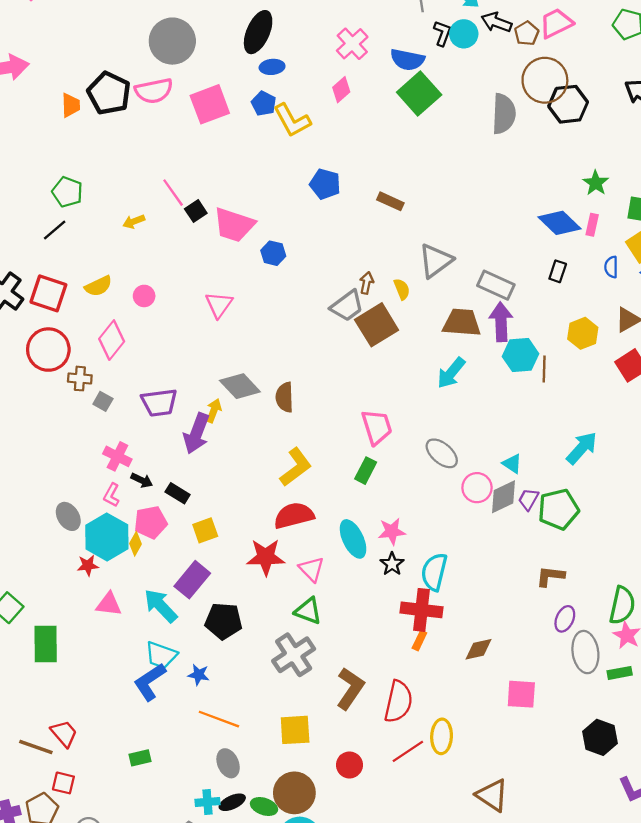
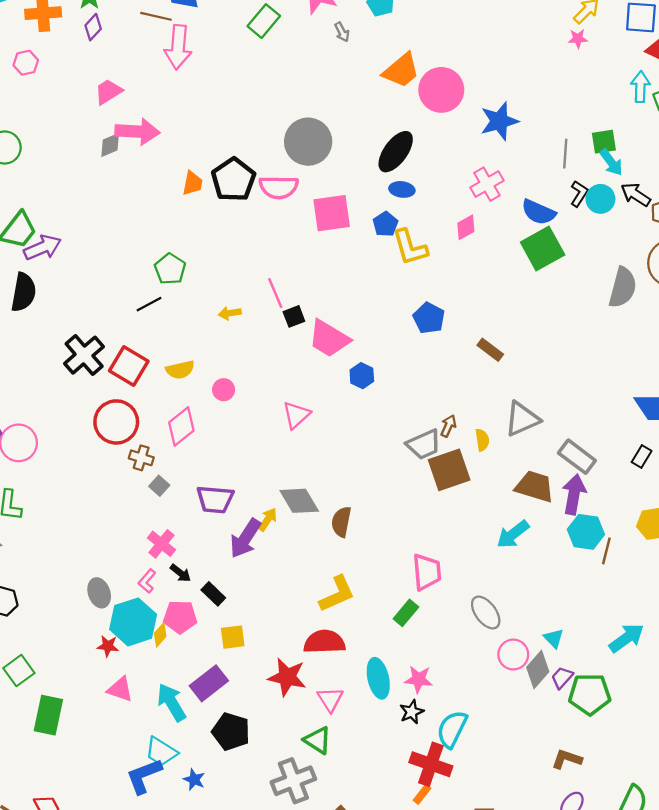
gray diamond: (504, 497) -> (538, 670), turned -36

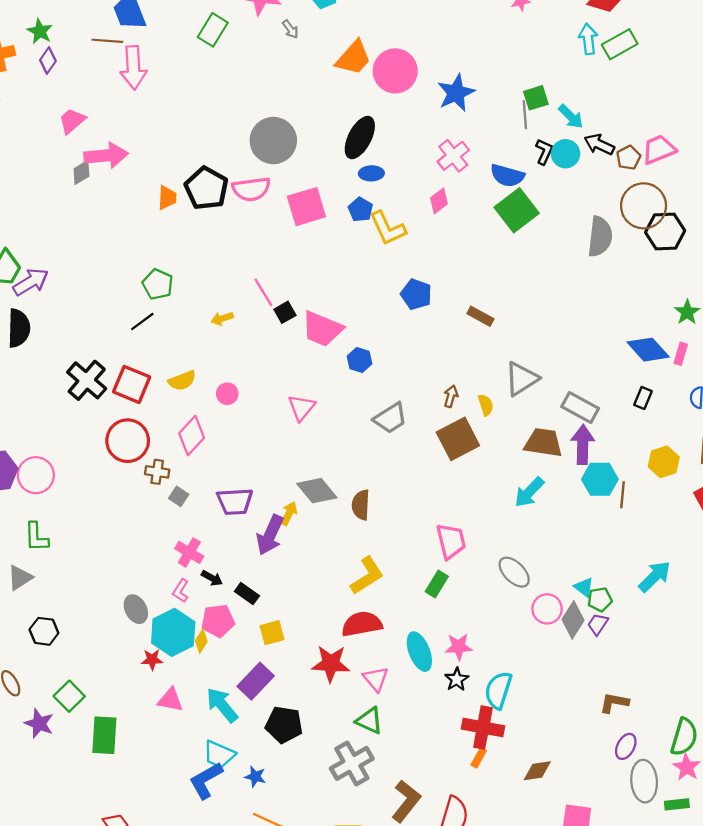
green square: (604, 142) -> (536, 98), moved
gray trapezoid: (424, 444) -> (390, 418), moved
green pentagon: (590, 694) -> (600, 599), moved, size x0.6

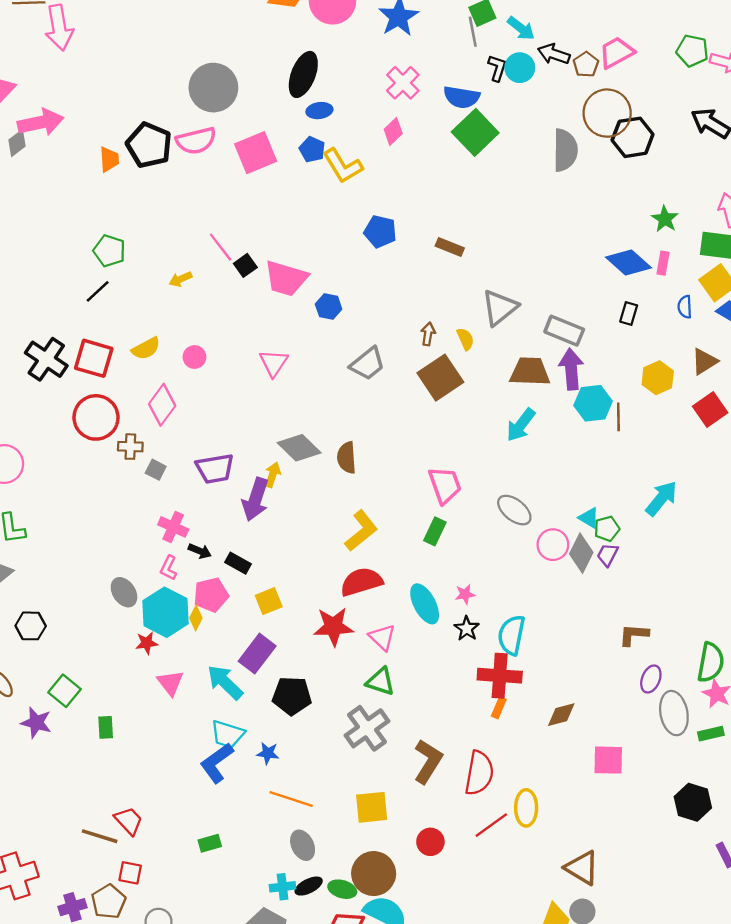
pink star: (459, 647) -> (465, 594), size x0.7
pink triangle: (170, 700) -> (170, 683), turned 48
green rectangle: (104, 735) -> (106, 727), size x0.6

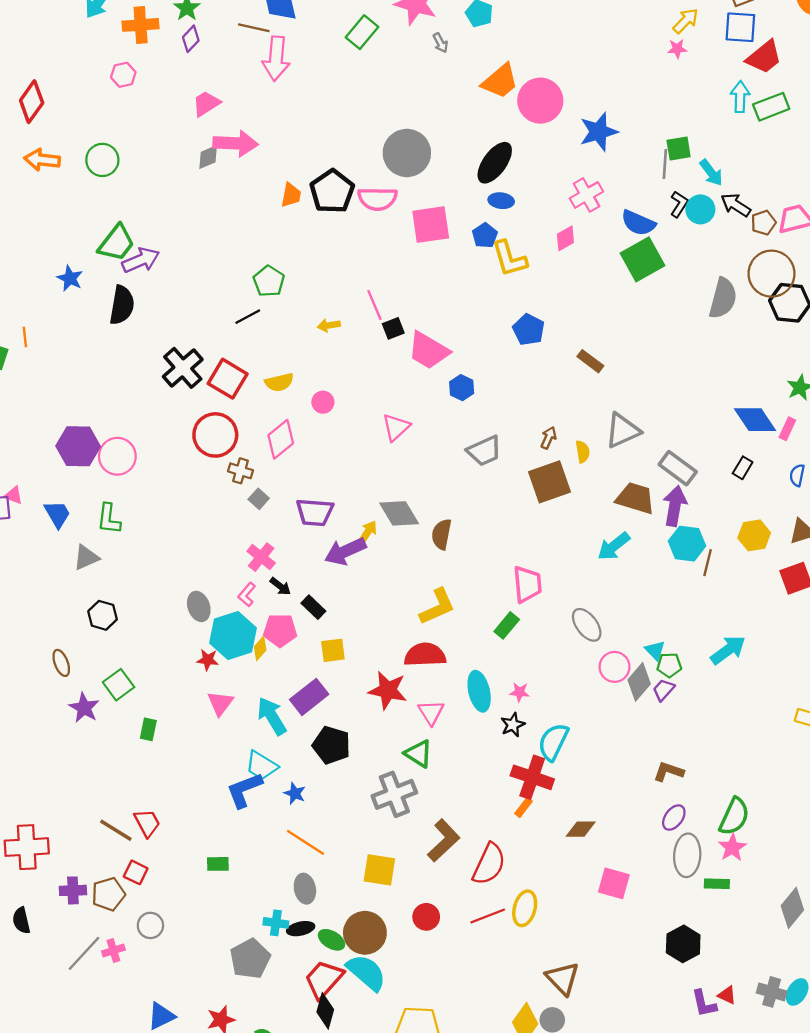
purple arrow: (255, 499) -> (345, 551), turned 33

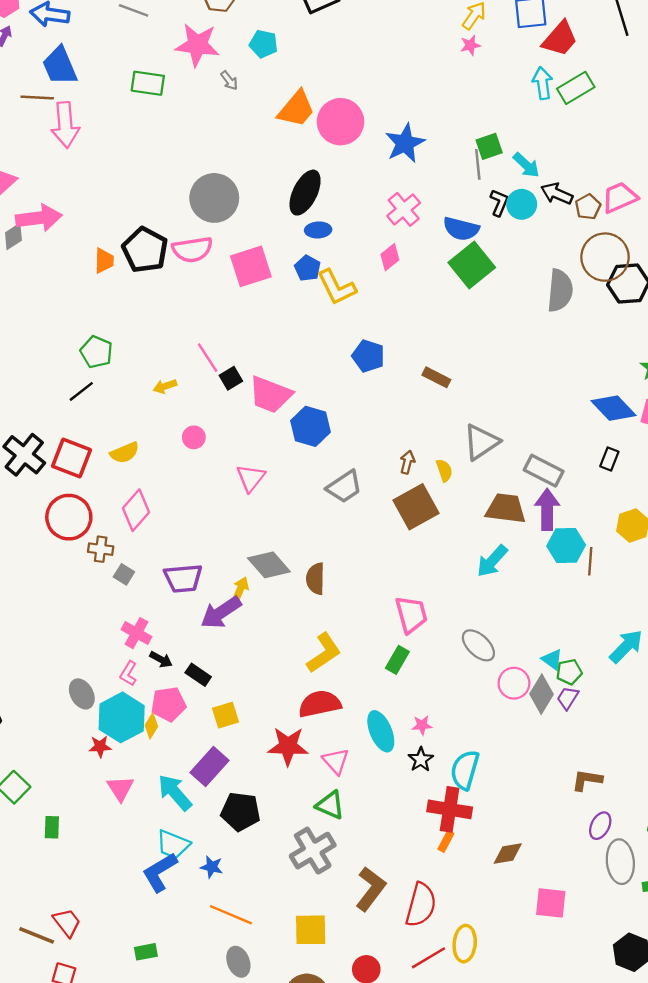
green rectangle: (362, 32) -> (148, 83), turned 68
blue hexagon: (462, 388) -> (310, 426), size x1.5
pink circle: (323, 402) -> (194, 437), moved

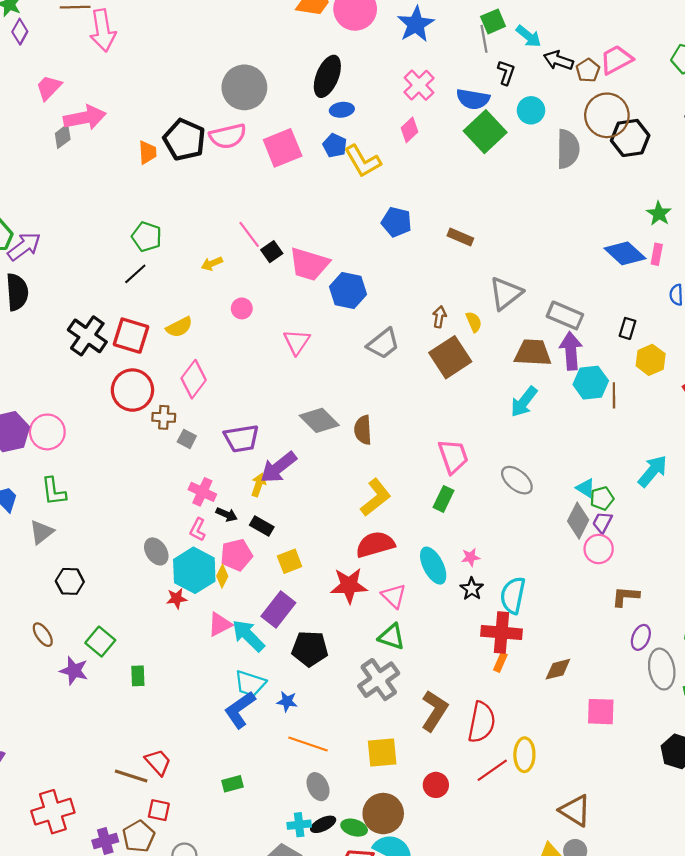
cyan circle: (522, 204) -> (531, 110), moved
black rectangle: (609, 459) -> (628, 328), moved
yellow arrow: (240, 589) -> (258, 485), moved
pink circle: (514, 683) -> (599, 549), moved
pink triangle: (120, 788) -> (220, 624), moved, turned 40

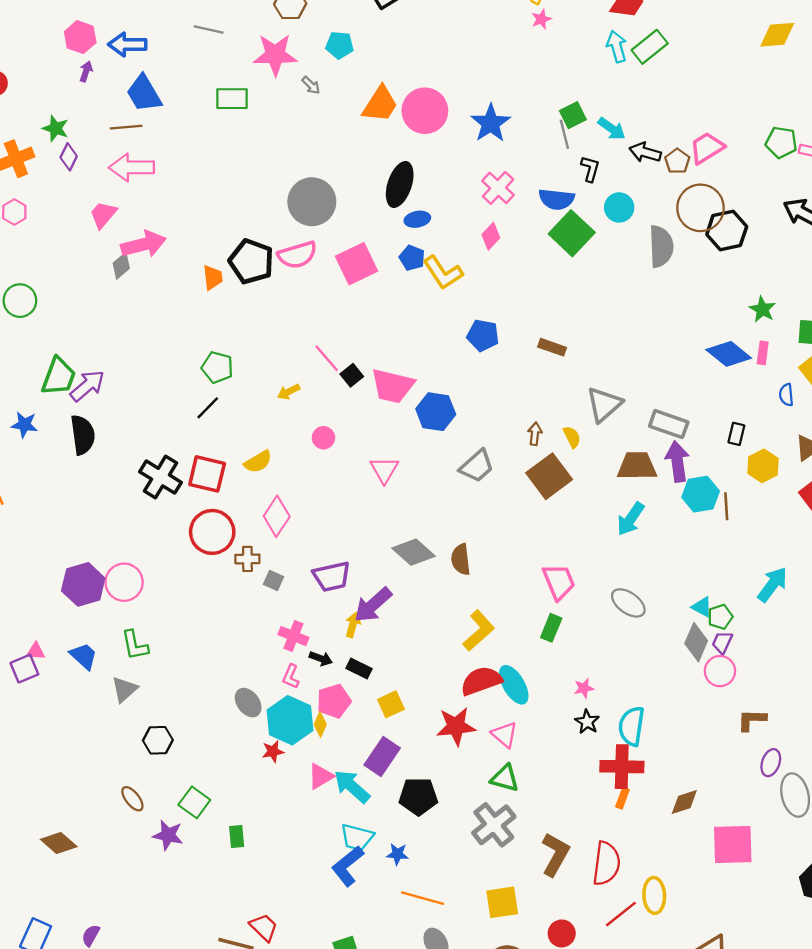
pink arrow: (103, 30) -> (132, 167), moved, turned 102
cyan ellipse: (433, 566) -> (514, 685), moved
pink square: (601, 712) -> (733, 844), size x1.4

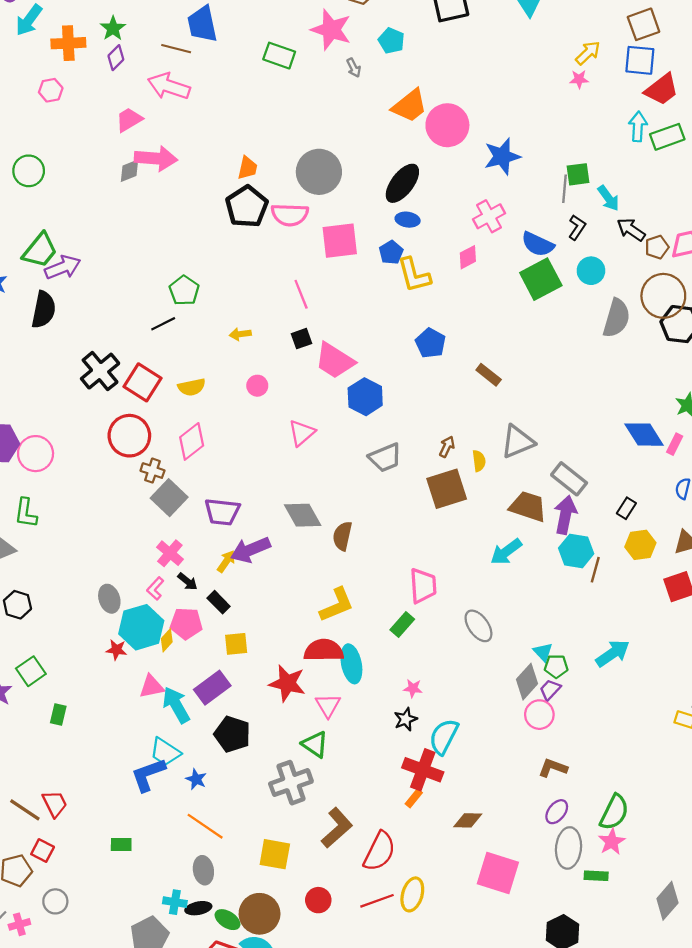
orange trapezoid: (213, 277) -> (247, 168), moved
pink line: (327, 358) -> (301, 294), moved
gray square: (273, 580) -> (169, 498), size x1.8

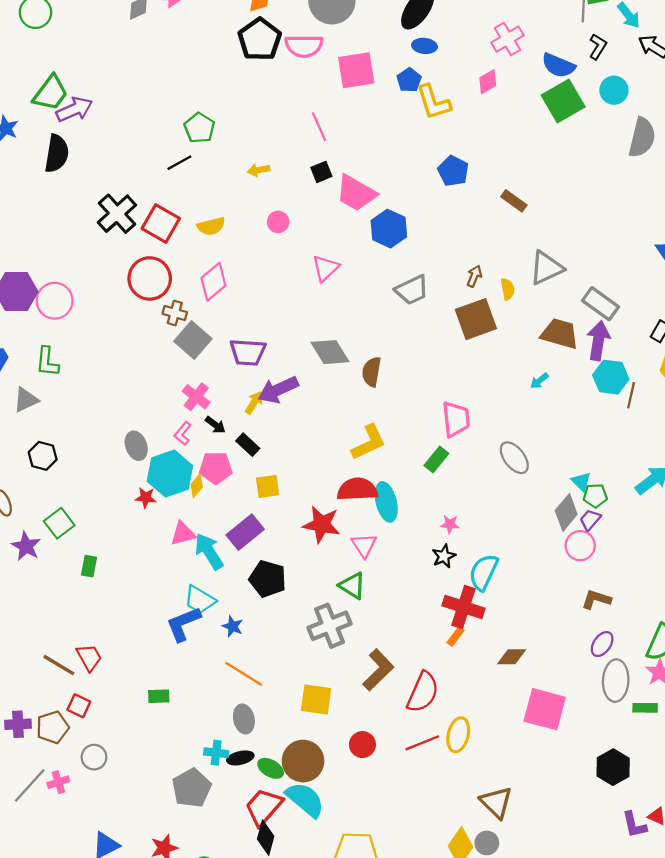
cyan arrow: (506, 552) -> (539, 381), size x0.6

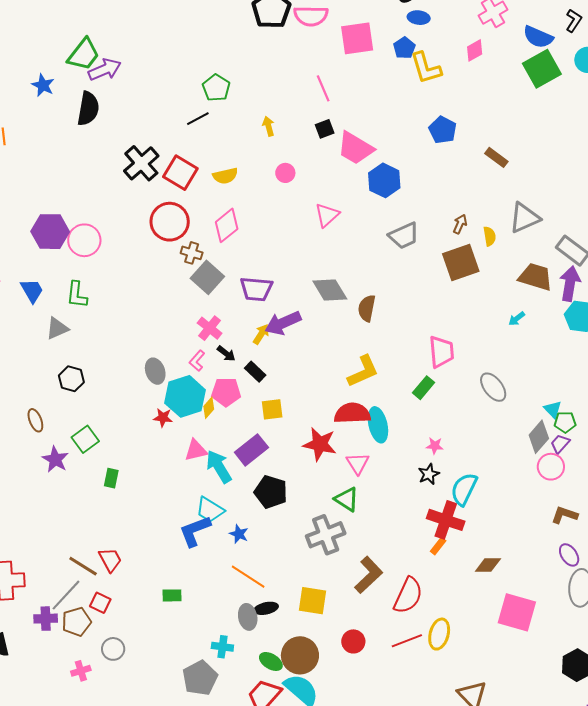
yellow arrow: (259, 170) -> (268, 126), turned 84
purple ellipse: (602, 644) -> (569, 555), turned -70
black ellipse: (240, 758) -> (266, 608), moved
gray line: (30, 785) -> (66, 595), moved

